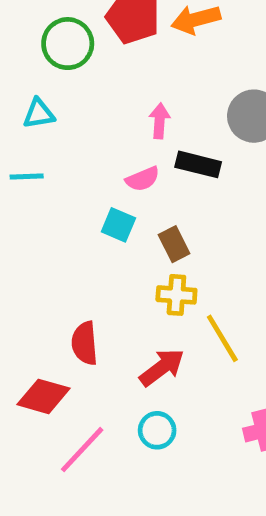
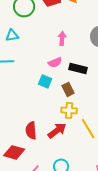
black rectangle: (198, 164) -> (78, 68), moved
red arrow: (162, 367) -> (57, 130), moved

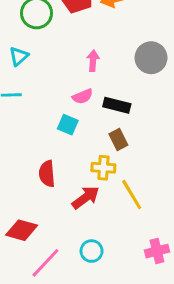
cyan triangle: (12, 35) -> (19, 56), turned -32
brown rectangle: (68, 89) -> (118, 140), moved
red semicircle: (31, 130) -> (47, 174), moved

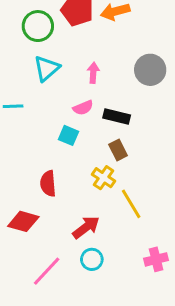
cyan triangle: (19, 56) -> (47, 68), moved, size x1.4
yellow cross: (103, 168) -> (103, 178), turned 30
red arrow: (86, 197) -> (86, 227), moved
red diamond: (22, 230) -> (23, 221), moved

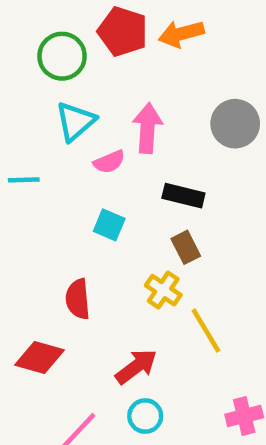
pink arrow: (93, 73) -> (147, 128), size x1.5
pink semicircle: (83, 108) -> (109, 162), moved

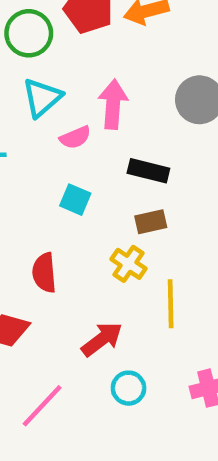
brown rectangle: (186, 247) -> (151, 222), turned -76
yellow line: (206, 331) -> (171, 304), turned 30
cyan circle: (145, 416) -> (129, 388), moved

